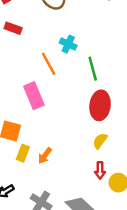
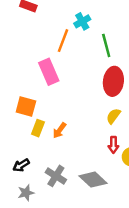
cyan cross: (68, 44) -> (82, 21), turned 35
orange line: (49, 64) -> (63, 41), turned 50

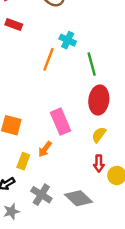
cyan cross: (82, 21) -> (68, 40), turned -35
pink rectangle: (49, 72) -> (60, 122), moved
yellow rectangle: (38, 128) -> (23, 161), moved

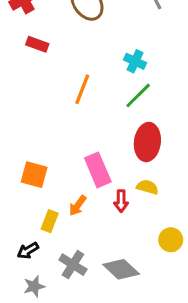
cyan cross: (68, 40) -> (135, 61), moved
green line: (92, 64) -> (138, 95), turned 60
yellow semicircle: (99, 135) -> (147, 187), turned 70
red arrow: (99, 164) -> (121, 201), moved

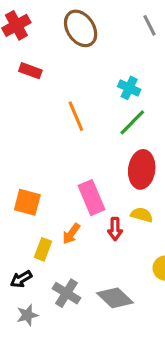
orange line: (82, 89) -> (76, 116), turned -44

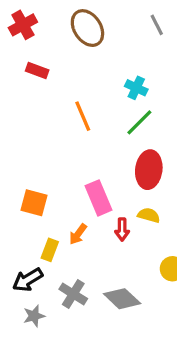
black arrow: (21, 279) -> (28, 280), size x1.4

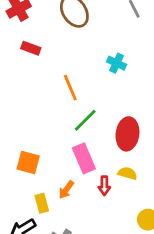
green line: (139, 122) -> (85, 120), moved
yellow rectangle: (50, 250) -> (42, 203), turned -36

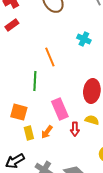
red rectangle: (31, 48) -> (12, 25), moved, turned -56
green line: (85, 120) -> (35, 81), moved, turned -42
yellow rectangle: (42, 203) -> (29, 133), moved

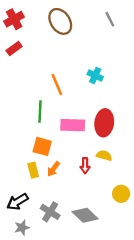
cyan cross: (84, 39) -> (95, 75), moved
pink rectangle: (60, 109) -> (73, 125), moved, turned -65
orange square: (19, 112) -> (42, 146), moved

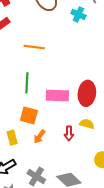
cyan cross: (95, 75) -> (78, 14), moved
orange line: (57, 85) -> (34, 47), moved, turned -60
yellow rectangle: (33, 170) -> (12, 138), moved

